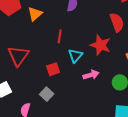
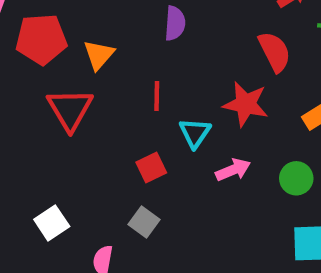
red triangle: (18, 56) -> (70, 109), moved

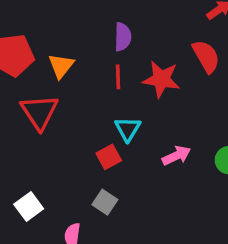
red line: (157, 96) -> (118, 77), moved
red star: (246, 104) -> (161, 79), moved
cyan triangle: (195, 133) -> (128, 129), moved

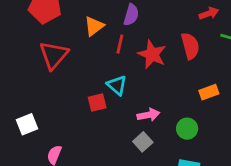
orange triangle: (61, 66) -> (94, 26), moved
cyan triangle: (128, 129) -> (117, 85), turned -35
gray square: (105, 202) -> (143, 142), moved

